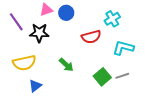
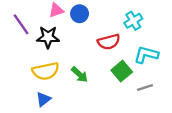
yellow semicircle: (24, 63) -> (46, 71), moved
green square: (102, 77) -> (122, 71), moved

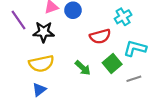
green arrow: (80, 75) -> (83, 68), moved

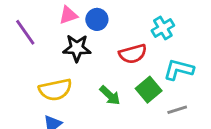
black star: (44, 32) -> (77, 48), moved

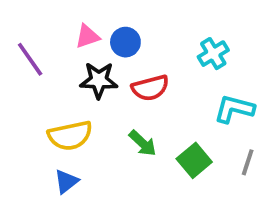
red semicircle: (133, 54) -> (150, 88), moved
green square: (149, 90) -> (194, 160), moved
gray line: (177, 110) -> (248, 162), moved, turned -54

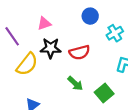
blue circle: (125, 42) -> (90, 16), moved
yellow semicircle: (70, 136) -> (27, 64), moved, turned -40

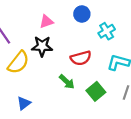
pink triangle: (44, 24) -> (46, 22), moved
red semicircle: (79, 52) -> (81, 58), moved

